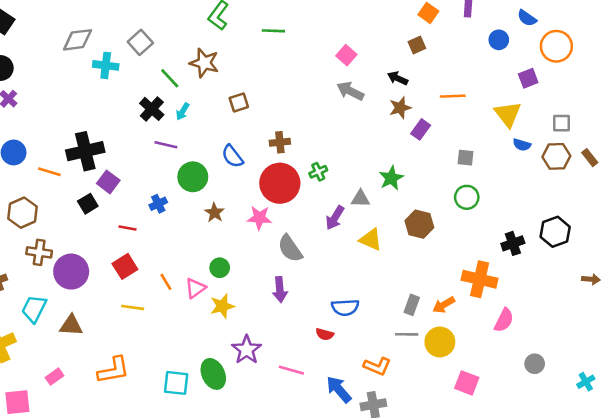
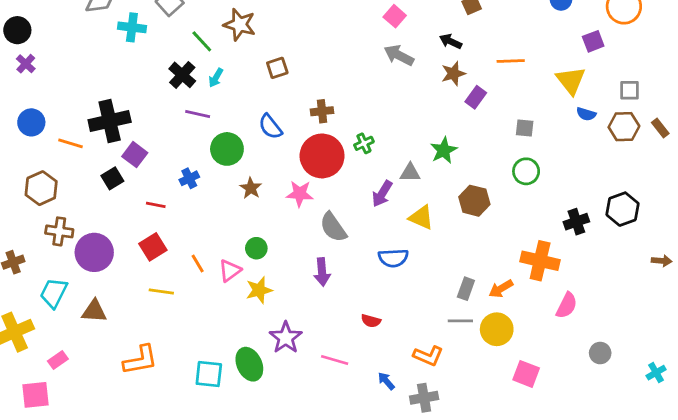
blue semicircle: (345, 307) -> (393, 258), moved
pink rectangle: (55, 377) -> (58, 360), moved
blue arrow: (339, 389) -> (386, 381), size x0.6

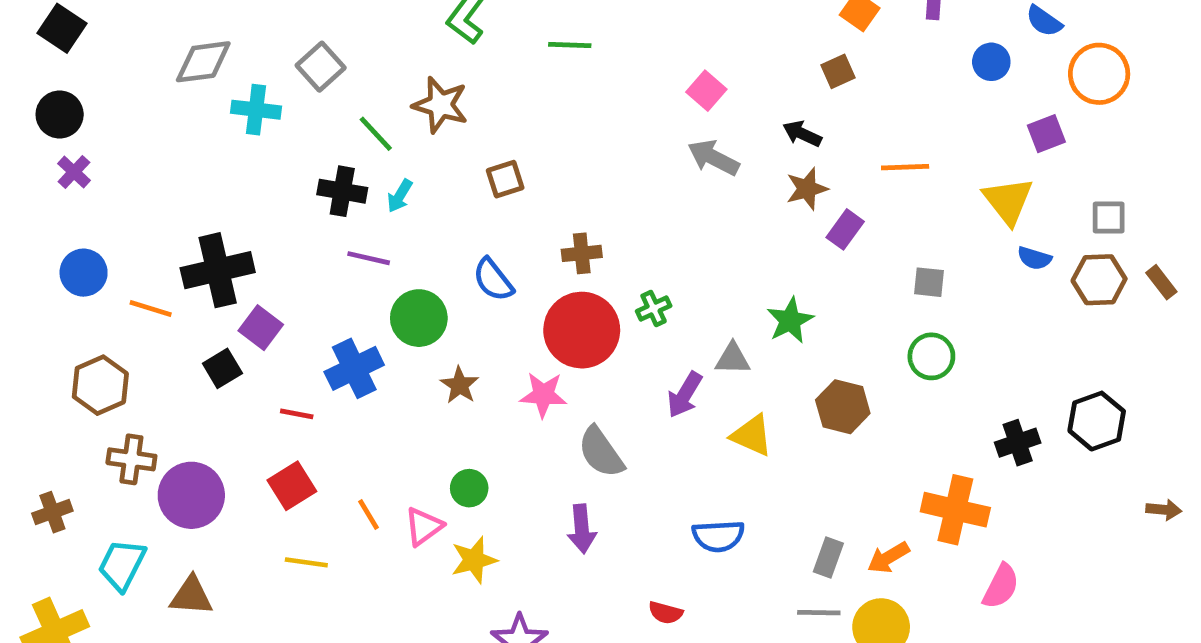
black cross: (182, 75) -> (342, 191), turned -32
blue cross: (189, 178) -> (354, 368), size x1.6
blue semicircle: (393, 258) -> (718, 536), moved

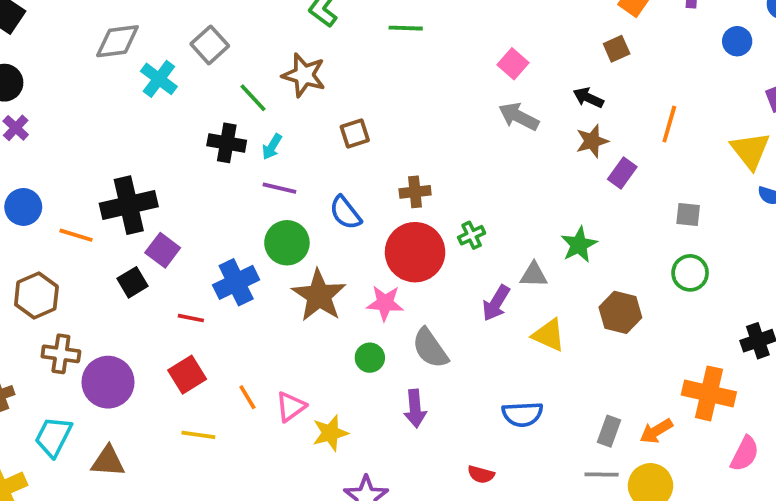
cyan cross: (256, 110) -> (159, 79), turned 30
orange line: (905, 167) -> (669, 124), turned -72
purple line: (369, 258) -> (279, 188), moved
brown star: (460, 385) -> (319, 295), size x1.8
green circle: (469, 488) -> (370, 358), moved

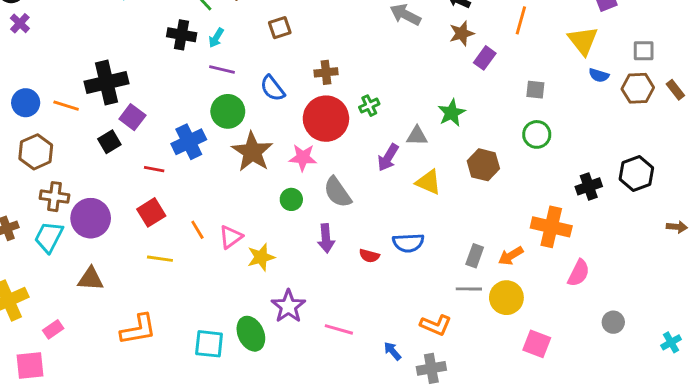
blue circle: (23, 207) -> (26, 103), moved
cyan trapezoid: (53, 437) -> (49, 237), moved
red semicircle: (481, 474) -> (369, 256), moved

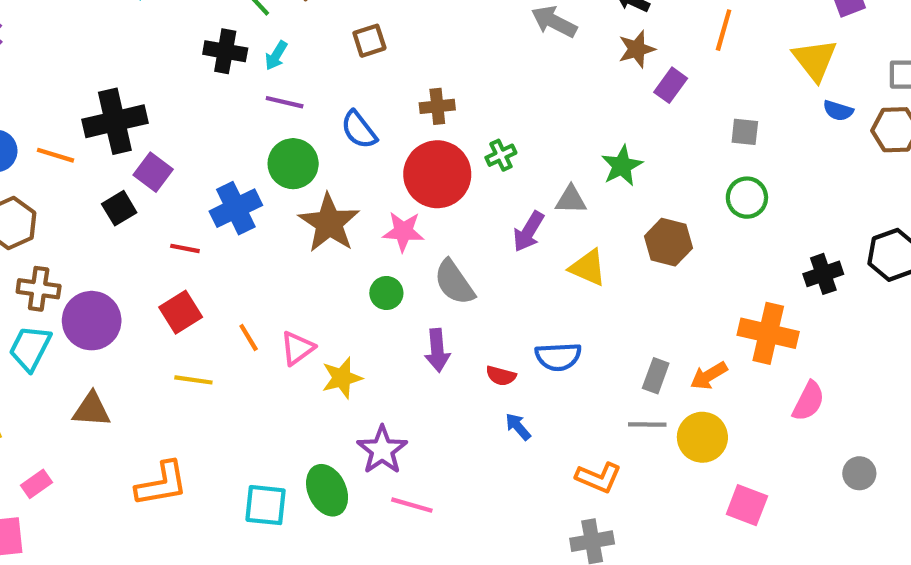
pink line: (339, 329) -> (412, 505), moved
blue arrow: (392, 351) -> (518, 427), moved

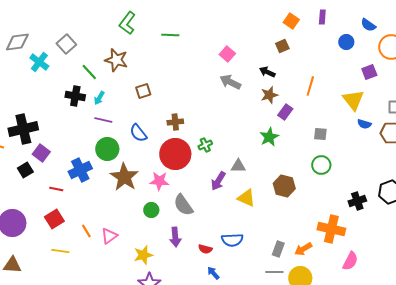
green star: (622, 166) -> (269, 137), moved
yellow star: (342, 378) -> (143, 255), moved

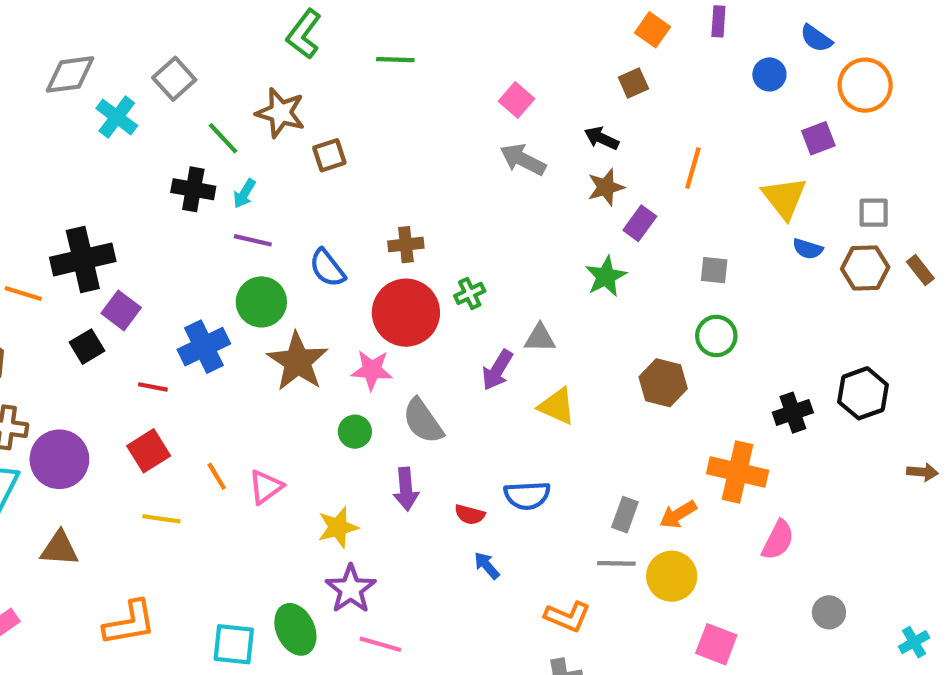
brown square: (143, 91) -> (329, 155), moved
brown hexagon: (284, 186) -> (663, 383), moved

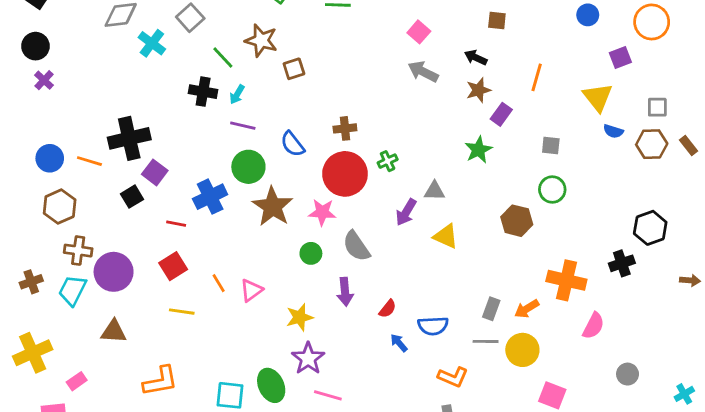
brown square: (633, 83) -> (497, 21), turned 30
black cross: (793, 413) -> (622, 263), moved
blue semicircle: (527, 495) -> (433, 326), moved
red semicircle: (470, 515) -> (388, 309), turned -66

